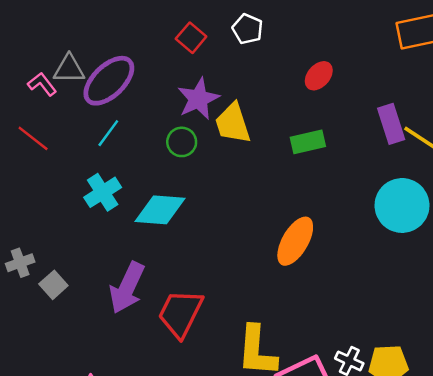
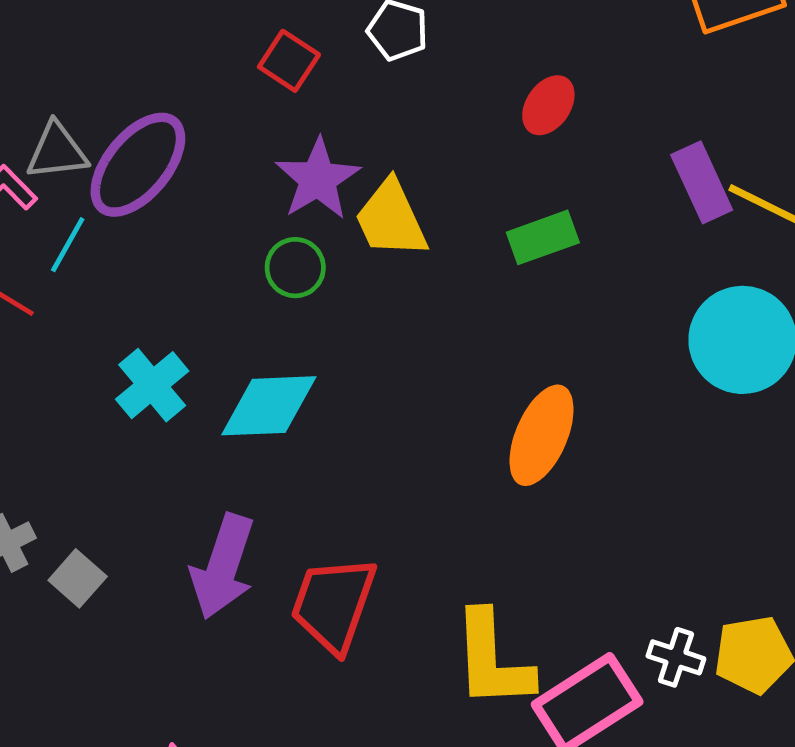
cyan line: (108, 133) -> (68, 245), moved

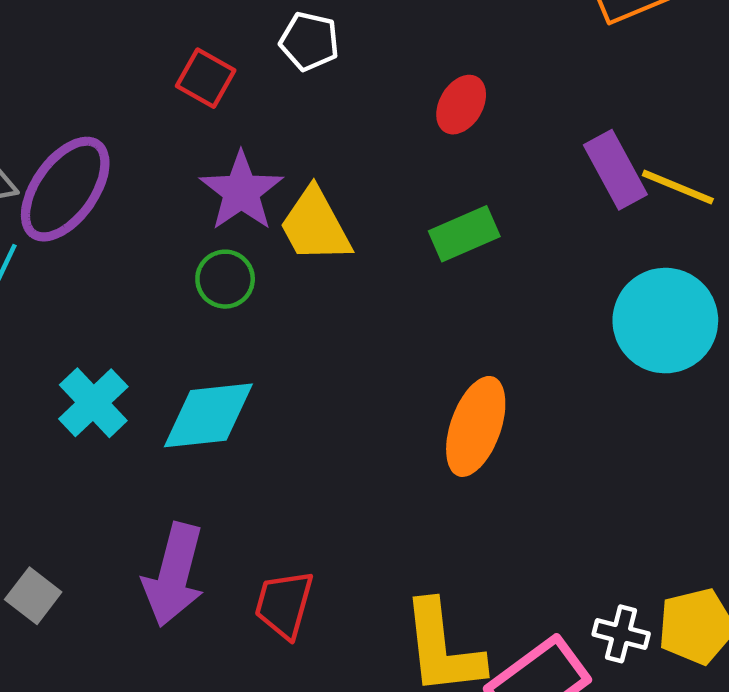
red trapezoid: (333, 604) -> (284, 604), size x0.7

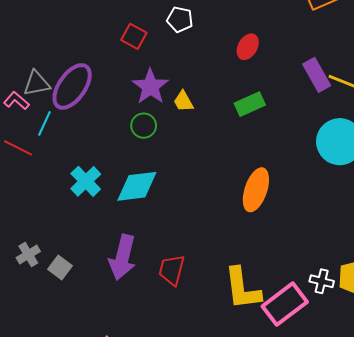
yellow trapezoid: (315, 226) -> (183, 101), size x0.6

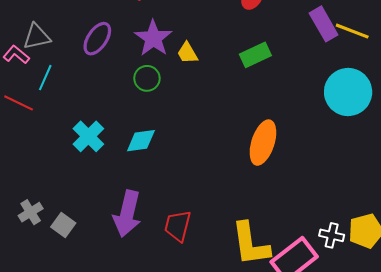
purple ellipse: (72, 86) -> (97, 39), moved, size x0.7
cyan diamond: (137, 186) -> (141, 141), size x0.7

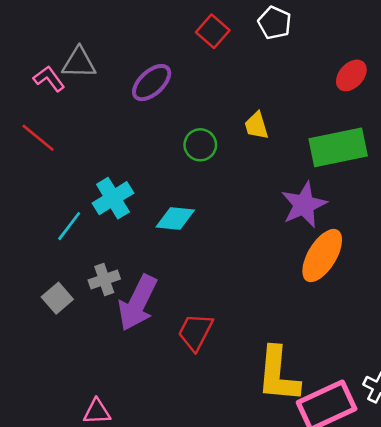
purple star: (153, 38) -> (304, 205), moved
green rectangle: (255, 55) -> (338, 147), size x1.5
cyan line: (45, 78) -> (69, 226), moved
gray cross: (31, 212) -> (104, 279), moved

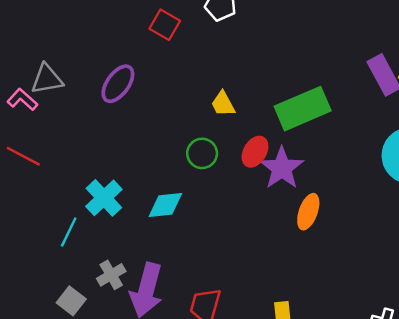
red ellipse: (351, 75) -> (255, 152), moved
green circle: (200, 145) -> (202, 153), moved
orange ellipse: (322, 256) -> (308, 212), size x0.7

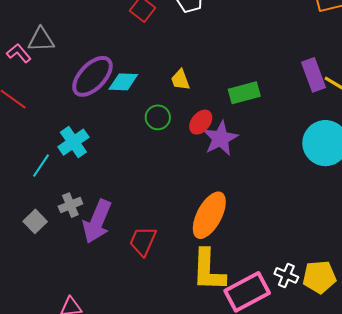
purple ellipse: (118, 84) -> (92, 76), moved, size x1.4
green rectangle: (303, 109) -> (244, 93), size x0.7
cyan diamond: (165, 205) -> (123, 82), moved
orange ellipse: (308, 212) -> (209, 215), moved, size x1.6

